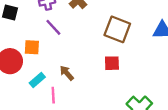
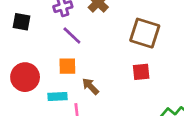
orange square: (32, 47) -> (67, 66), moved
cyan rectangle: (37, 80) -> (58, 97), turned 42

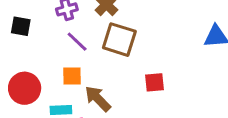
brown square: (145, 33) -> (119, 40), moved
brown arrow: (90, 86) -> (98, 99), size x1.4

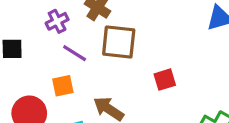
orange square: (72, 76) -> (63, 86), moved

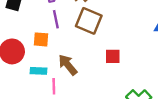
purple line: (75, 53) -> (56, 19), turned 30

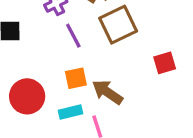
brown square: (89, 21) -> (118, 25), turned -32
orange square: (41, 39) -> (76, 78), moved

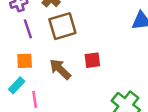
brown arrow: (107, 92) -> (60, 69), moved
cyan rectangle: (70, 112) -> (17, 85), turned -42

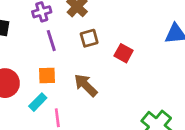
brown square: (62, 26) -> (89, 38), size x0.6
red square: (92, 60) -> (124, 53), moved, turned 35

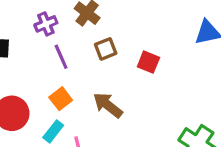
orange square: (47, 75) -> (61, 99), turned -30

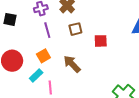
red square: (148, 62) -> (101, 41), turned -32

